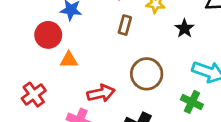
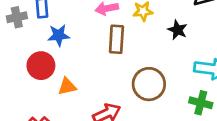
brown rectangle: (125, 25) -> (116, 39), size x1.4

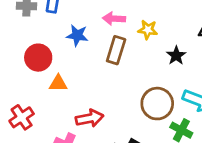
blue star: (59, 35) -> (77, 35), moved
brown circle: (149, 84) -> (157, 104), moved

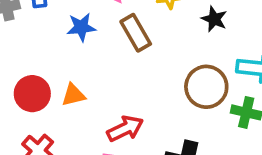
brown rectangle: (116, 50) -> (136, 33), turned -32
red circle: (38, 58) -> (32, 94), moved

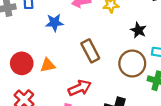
black star: (214, 19) -> (138, 30), moved
brown rectangle: (136, 33) -> (90, 51), moved

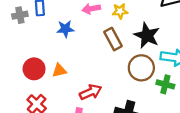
black star: (138, 30) -> (147, 35), size x1.6
brown rectangle: (90, 51) -> (113, 39), moved

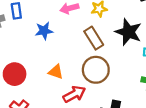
brown circle: (141, 68) -> (96, 70), moved
orange triangle: (59, 70) -> (56, 72), moved, turned 35

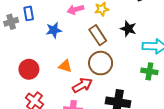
black star: (128, 32) -> (128, 29), size x0.7

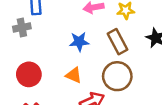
gray cross: (11, 22) -> (22, 28), moved
blue star: (54, 30) -> (79, 42), moved

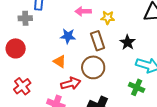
red circle: (29, 74) -> (16, 48), moved

